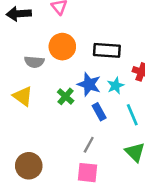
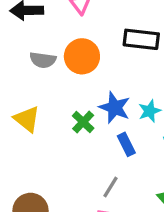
black rectangle: (107, 50) -> (141, 39), moved
gray semicircle: (34, 62) -> (43, 60), moved

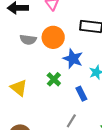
blue star: (115, 108) -> (73, 59), moved
yellow triangle: (27, 119) -> (19, 88), moved

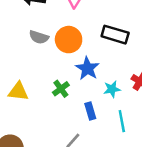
yellow triangle: (19, 88) -> (18, 92), turned -42

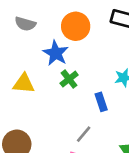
gray semicircle: (39, 37) -> (25, 24), moved
blue star: (87, 68) -> (56, 53), moved

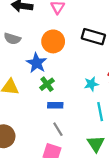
blue rectangle: (101, 102) -> (55, 105), moved, turned -72
gray line: (84, 134) -> (58, 129), turned -72

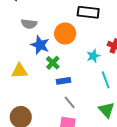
gray semicircle: (12, 39) -> (29, 24), moved
orange circle: (53, 41) -> (65, 33), moved

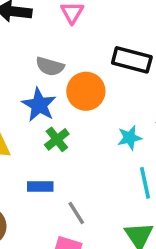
gray semicircle: (29, 24) -> (50, 66), moved
blue rectangle: (64, 81) -> (40, 186), moved

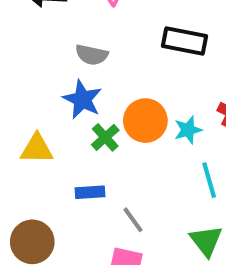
orange circle: (86, 91) -> (145, 121), moved

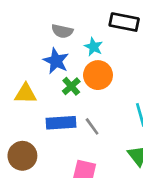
cyan star: (188, 130) -> (94, 47), moved, turned -30
blue rectangle: (90, 192) -> (61, 123), size x1.5
gray line: (133, 220) -> (92, 126), moved

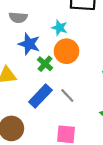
gray semicircle: (62, 31) -> (18, 17), moved
blue rectangle: (61, 123) -> (40, 96), turned -35

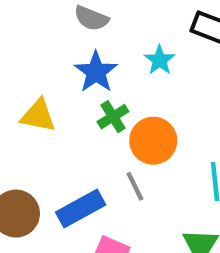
orange circle: (66, 51) -> (153, 141), moved
blue rectangle: (40, 96) -> (81, 208), moved

